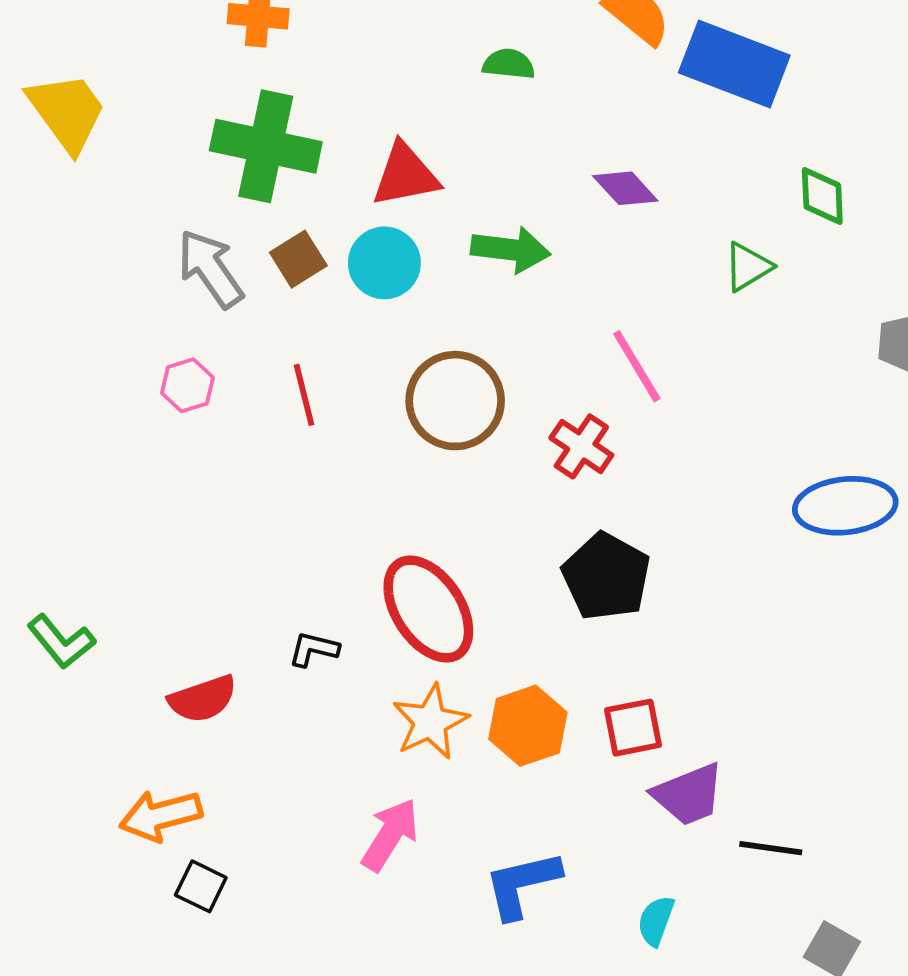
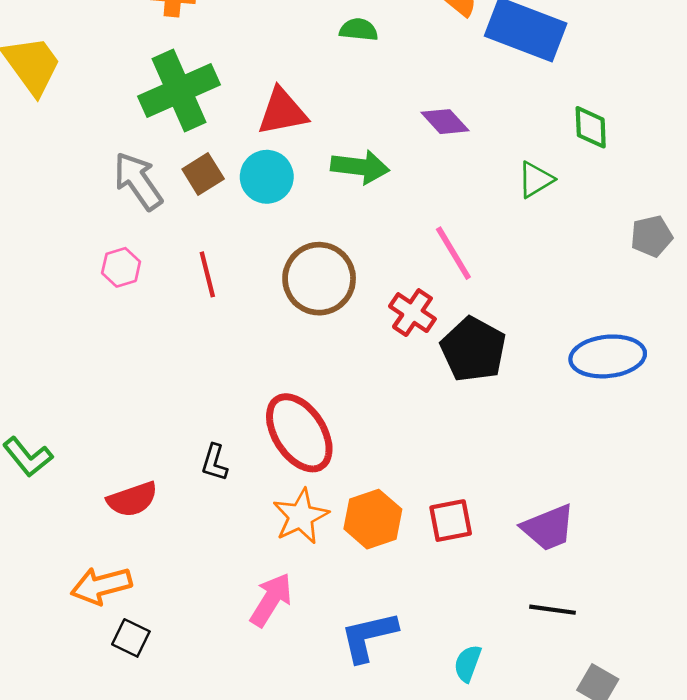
green cross: (266, 146) -> (179, 90), turned -36
black pentagon: (606, 577) -> (473, 349), moved
black L-shape: (314, 649) -> (214, 463), turned -87
purple trapezoid: (688, 795) -> (548, 528), moved

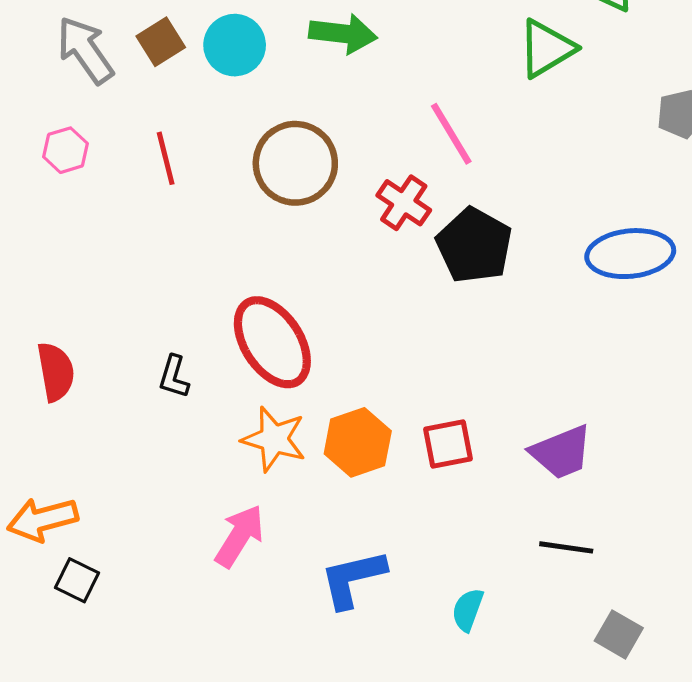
green triangle: (536, 180) -> (547, 48), size x1.4
red semicircle: (132, 499) -> (56, 372), moved, turned -81
orange star: (301, 516) -> (274, 439), turned -30

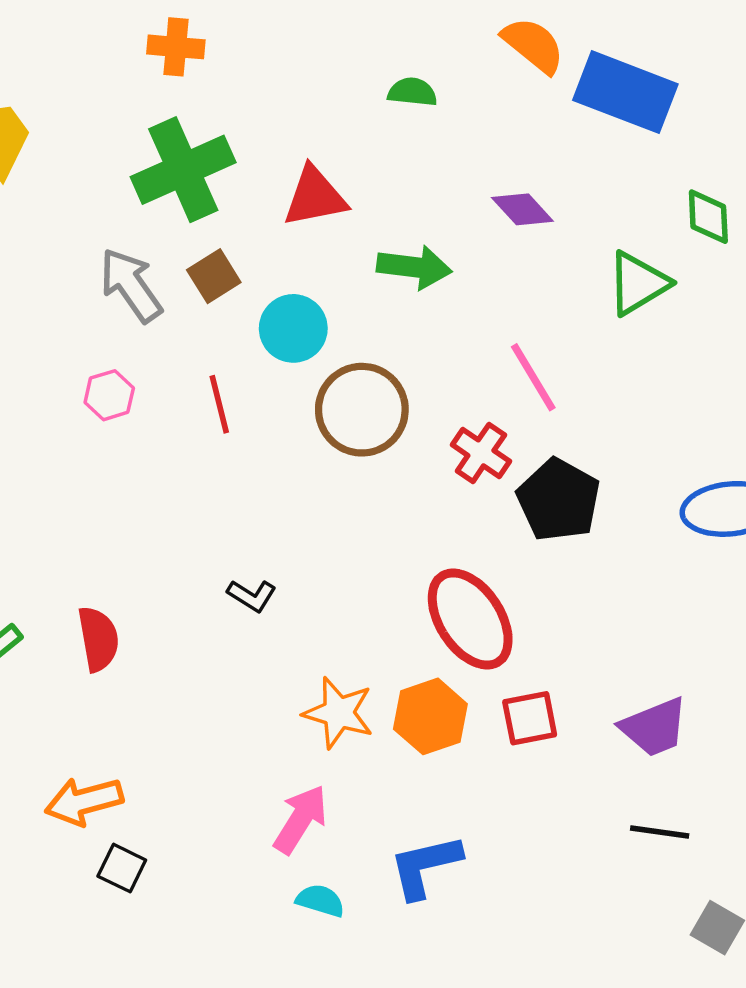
cyan circle: (235, 45) -> (293, 328), moved
red ellipse: (272, 342) -> (470, 619), moved
black L-shape: (174, 377) -> (252, 596), moved, turned -75
cyan semicircle: (468, 610) -> (320, 901), moved, turned 87

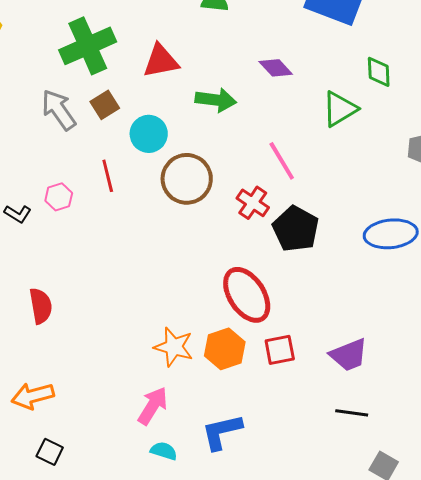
pink hexagon: (109, 395) -> (59, 197), moved
black L-shape: (252, 596) -> (18, 214), moved
black square: (122, 868) -> (50, 452), moved

